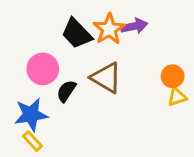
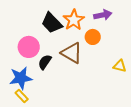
purple arrow: (134, 26) -> (103, 15), moved
orange circle: (173, 76) -> (93, 37), moved
yellow triangle: (177, 97) -> (120, 66), turned 32

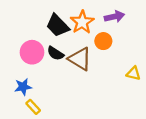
black semicircle: (45, 62) -> (55, 53), moved, turned -91
blue star: (21, 78) -> (23, 87), size x0.7
yellow rectangle: (22, 96) -> (33, 107), moved

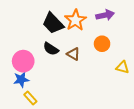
orange circle: (103, 41) -> (102, 44), moved
pink circle: (32, 52) -> (23, 61), moved
brown triangle: (80, 59) -> (73, 54), size x0.6

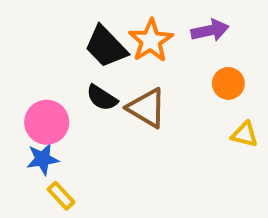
orange circle: (102, 44) -> (228, 83), moved
brown triangle: (73, 54) -> (147, 108), size x1.5

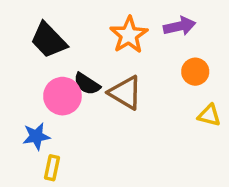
black trapezoid: (106, 47) -> (48, 40), moved
pink circle: (47, 122) -> (62, 96), moved
yellow rectangle: (61, 196) -> (52, 168), turned 55

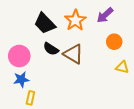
purple arrow: (180, 26) -> (105, 15), turned 150
black trapezoid: (48, 40) -> (45, 23), moved
pink circle: (62, 96) -> (19, 56), moved

